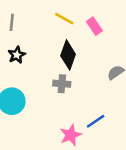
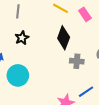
gray cross: (62, 84) -> (77, 61), moved

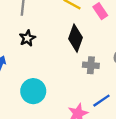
cyan circle: (18, 75) -> (33, 91), moved

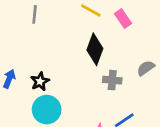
black star: (27, 38) -> (40, 81), moved

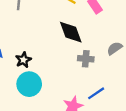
black diamond: (95, 49) -> (71, 32), turned -40

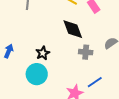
black star: (23, 60) -> (43, 53), moved

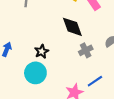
gray cross: (86, 52) -> (86, 50), turned -32

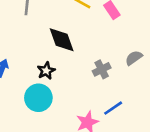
black diamond: (72, 27) -> (62, 40), moved

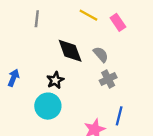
gray semicircle: (134, 58) -> (101, 54), moved, turned 84
blue line: (113, 108) -> (119, 116), turned -42

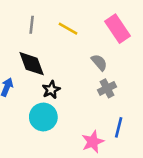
yellow line: (88, 15) -> (68, 29), moved
pink rectangle: (118, 22) -> (117, 29), size x1.5
black diamond: (70, 51) -> (32, 64), moved

